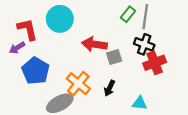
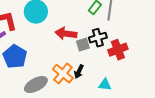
black cross: (144, 44) -> (98, 38), moved, turned -36
orange cross: (78, 84) -> (63, 74), moved

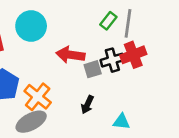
red cross: (118, 50) -> (133, 55), moved
orange cross: (63, 74) -> (38, 97), moved

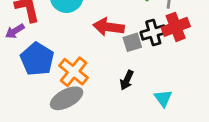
cyan triangle: (121, 122) -> (163, 98), turned 48

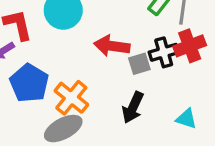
black arrow: (127, 80) -> (133, 107), size x1.4
cyan triangle: (163, 98) -> (186, 119), moved, turned -36

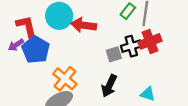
red arrow: (112, 46) -> (84, 25), moved
blue pentagon: (29, 83) -> (36, 50), moved

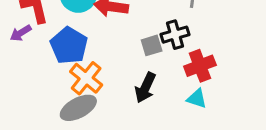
red cross: (150, 41) -> (200, 66), moved
blue pentagon: (36, 50) -> (69, 45), moved

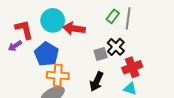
black cross: (175, 35) -> (116, 47), turned -30
orange cross: (86, 78) -> (58, 75), turned -35

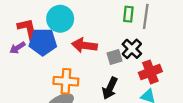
green rectangle: (113, 16) -> (128, 14), turned -32
red arrow: (74, 29) -> (84, 45), moved
blue pentagon: (47, 54) -> (43, 42), moved, turned -30

